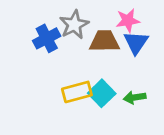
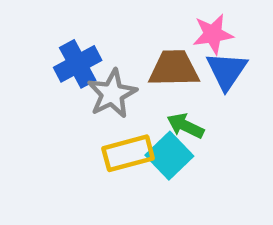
gray star: (74, 25) -> (112, 94), moved
green arrow: (135, 97) -> (185, 126), moved, turned 35

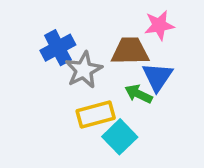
blue triangle: (227, 71) -> (157, 77), moved
cyan square: (169, 156) -> (120, 137), moved

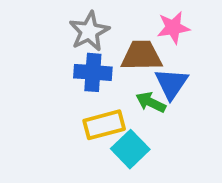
blue cross: (58, 48) -> (93, 72), moved, turned 32
gray star: (84, 70) -> (89, 31), moved

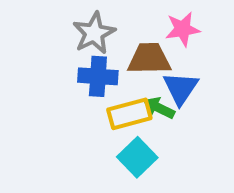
yellow rectangle: (104, 125) -> (129, 114), moved

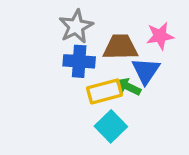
pink star: (183, 29) -> (160, 36), moved

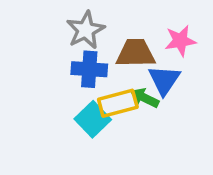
cyan square: (111, 126) -> (93, 119), moved

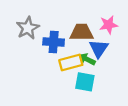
gray star: (86, 30) -> (28, 28), moved
cyan square: (93, 119) -> (85, 82), moved, turned -36

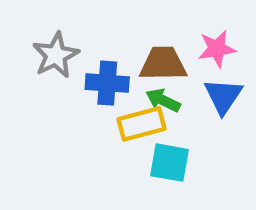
blue triangle: (99, 48) -> (223, 96), moved
green arrow: (87, 59) -> (163, 100), moved

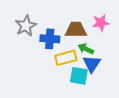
blue triangle: (223, 96) -> (92, 64), moved
green arrow: (163, 100) -> (86, 49), moved

